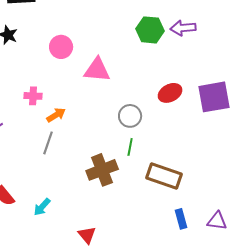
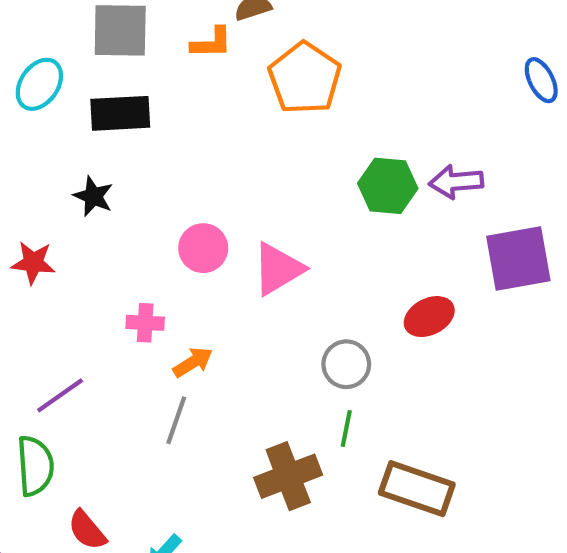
pink circle: (61, 47) -> (203, 248), moved
pink triangle: (97, 70) -> (278, 269), turned -36
purple square: (214, 97) -> (518, 258), moved

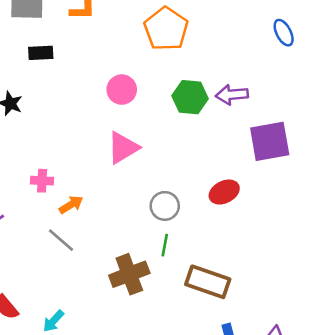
orange pentagon: (305, 78) -> (166, 29), moved
black rectangle: (120, 113) -> (41, 53), moved, size x0.7
pink circle: (203, 248) -> (122, 90), moved
red ellipse: (429, 317) -> (224, 192), moved
gray line: (176, 420) -> (61, 240), turned -68

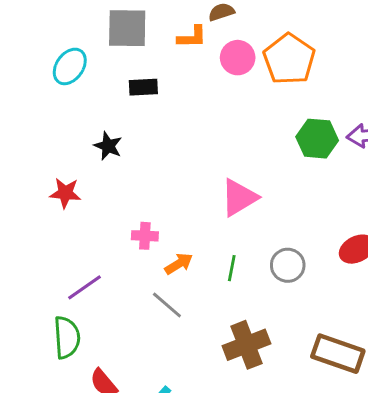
pink circle: (122, 90) -> (238, 58), moved
green line: (165, 245) -> (232, 268), moved

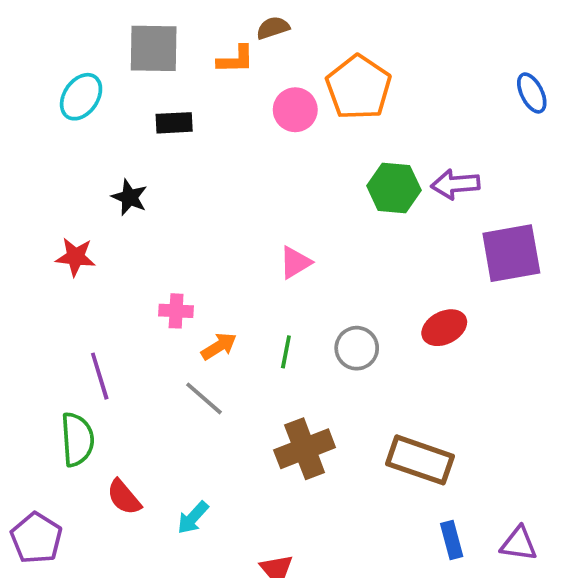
pink circle: (238, 58) -> (295, 110), moved
pink triangle: (239, 198) -> (295, 262), size x0.7
purple line: (84, 287) -> (100, 376), turned -72

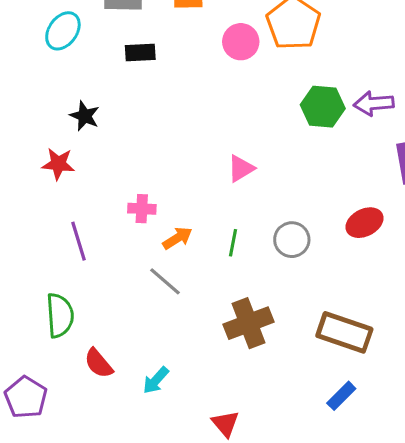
black star: (129, 197) -> (85, 116), moved
purple line: (100, 376) -> (78, 241), moved
blue rectangle: (452, 540) -> (341, 396), moved, turned 60

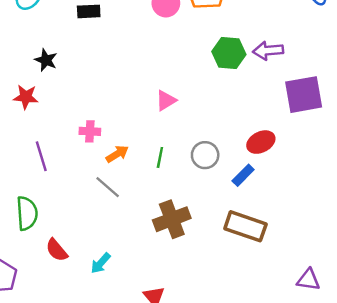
blue rectangle: (341, 396) -> (243, 175), moved

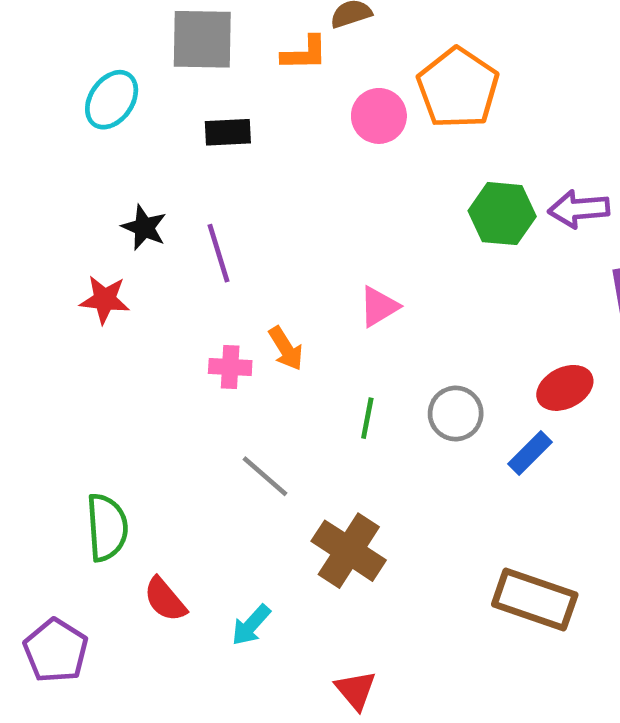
orange arrow: (117, 154) -> (286, 348), moved, turned 90
purple line: (41, 156) -> (219, 253), moved
brown cross: (172, 219) -> (349, 551), moved, turned -36
brown rectangle: (245, 226) -> (535, 599), moved

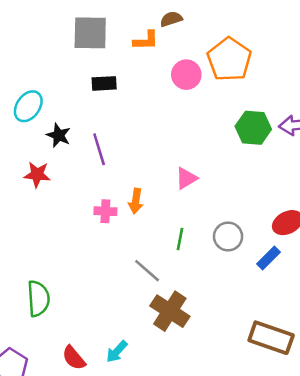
cyan ellipse: (112, 100) -> (28, 106), moved
orange arrow: (286, 348) -> (136, 201), turned 40
gray line: (265, 476) -> (147, 271), moved
red semicircle: (165, 599) -> (74, 358), moved

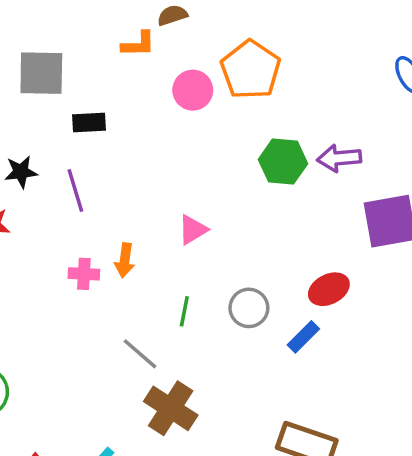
gray square: (90, 33) -> (41, 73), moved
black rectangle: (104, 83) -> (89, 122), moved
black star: (59, 135) -> (21, 172), turned -30

